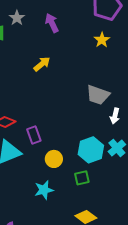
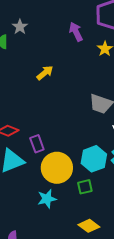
purple arrow: (52, 23) -> (76, 32), moved
yellow circle: (54, 159) -> (57, 168), size x1.8

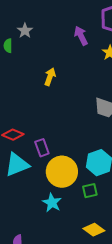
yellow arrow: (45, 73) -> (50, 77), turned -30
cyan star: (47, 199) -> (52, 203), turned -30

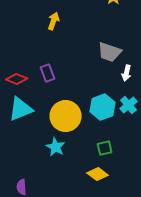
purple rectangle: (42, 148) -> (48, 73), moved
green square: (90, 191) -> (105, 148), moved

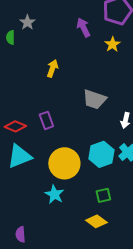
gray trapezoid: (110, 52) -> (94, 99), moved

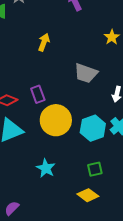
yellow star: (112, 44) -> (112, 37), moved
yellow circle: (64, 163) -> (56, 120), moved
purple semicircle: (20, 234) -> (12, 208), turned 49

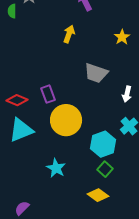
yellow arrow: (44, 42) -> (69, 34), moved
cyan hexagon: (93, 128) -> (103, 144), moved
green square: (95, 169) -> (105, 169), turned -35

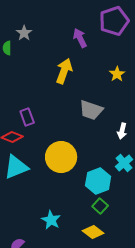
yellow arrow: (69, 34) -> (64, 71), size x1.4
purple rectangle: (48, 94) -> (27, 117), moved
cyan star: (56, 168) -> (51, 220), moved

